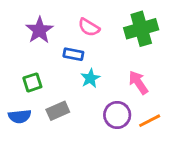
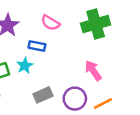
cyan star: (90, 78) -> (25, 66), moved
gray rectangle: (58, 111) -> (43, 95), moved

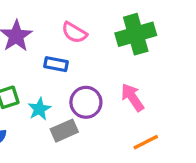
cyan star: (25, 66) -> (39, 109), moved
purple circle: (75, 99) -> (86, 102), moved

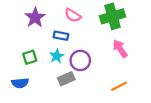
pink arrow: (132, 97) -> (120, 49), moved
cyan star: (39, 109) -> (57, 56), moved

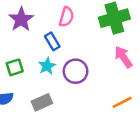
pink semicircle: (73, 15) -> (66, 17), turned -105
blue rectangle: (61, 36) -> (52, 41), turned 48
gray rectangle: (66, 79) -> (42, 102), moved

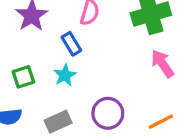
purple circle: (76, 71) -> (108, 113), moved

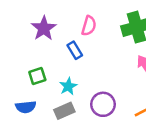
cyan star: (65, 75) -> (68, 86), moved

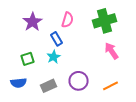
cyan star: (68, 86) -> (54, 57), moved

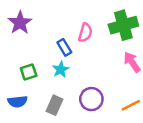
pink semicircle: (68, 20) -> (85, 33), moved
purple star: (33, 22) -> (20, 23), moved
gray rectangle: (49, 86) -> (54, 105), turned -42

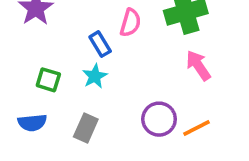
green square: (29, 72) -> (48, 80), turned 35
purple circle: (91, 99) -> (159, 119), moved

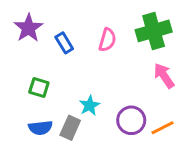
blue rectangle: (100, 44) -> (64, 43), moved
cyan star: (95, 76) -> (90, 105), moved
blue semicircle: (32, 123) -> (40, 128), moved

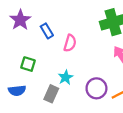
pink semicircle: (107, 40) -> (70, 43), moved
blue semicircle: (40, 128) -> (17, 91), moved

